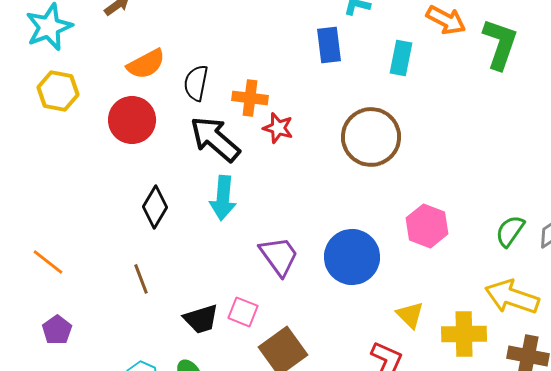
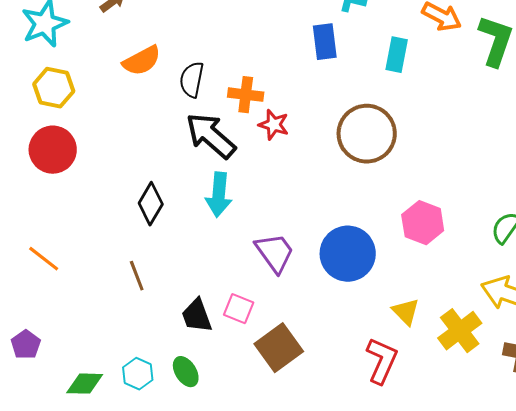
red circle: (132, 120) -> (53, 150), moved
black trapezoid: (201, 319) -> (197, 316), turned 87
purple pentagon: (57, 330) -> (26, 345), moved
yellow cross: (464, 334) -> (460, 331), turned -36

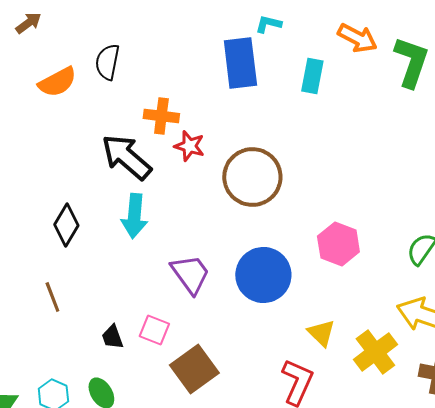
blue rectangle: (325, 42) -> (240, 63), size x1.4
black semicircle: (192, 80) -> (107, 62), moved
brown circle: (367, 134) -> (252, 177), moved
black trapezoid: (197, 316) -> (112, 337), size x0.7

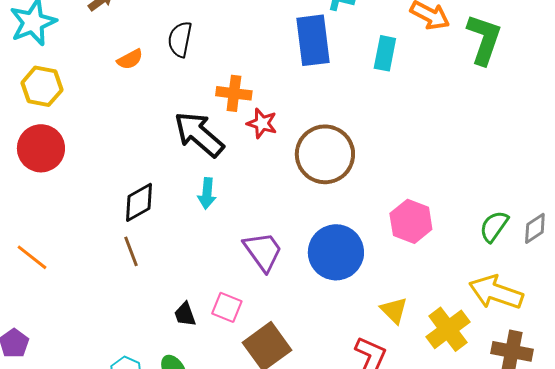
orange semicircle: (57, 82) -> (130, 59), size x0.7
cyan arrow: (134, 216) -> (207, 193), size x0.7
black diamond: (66, 225) -> (139, 202), turned 30
brown line: (52, 297) -> (131, 251), moved

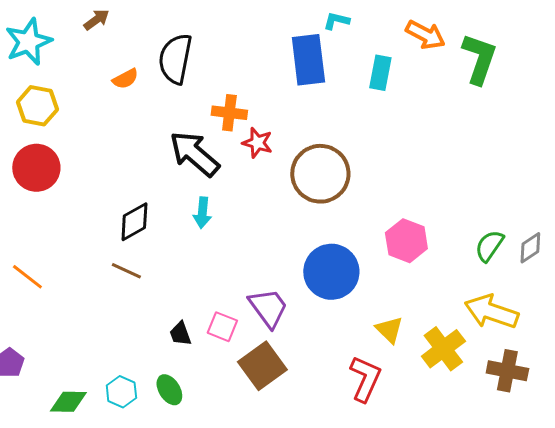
black semicircle: (180, 39) -> (175, 59), size x1.4
brown line: (131, 251) -> (126, 271), turned -44
purple trapezoid: (263, 251) -> (268, 308), moved

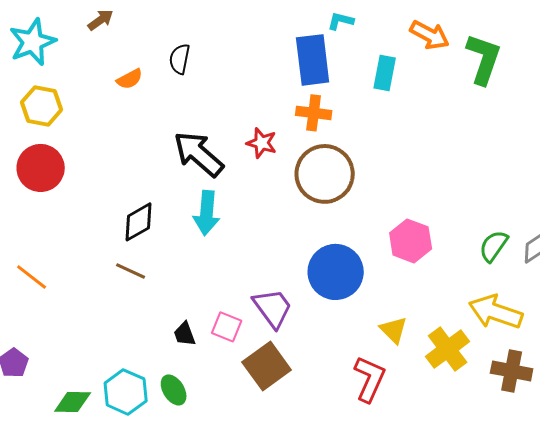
black semicircle: (175, 59) -> (180, 59), size x0.6
orange cross: (229, 113) -> (314, 113), moved
cyan arrow: (202, 213) -> (207, 213), size x1.4
cyan hexagon: (121, 392) -> (126, 392), size x1.4

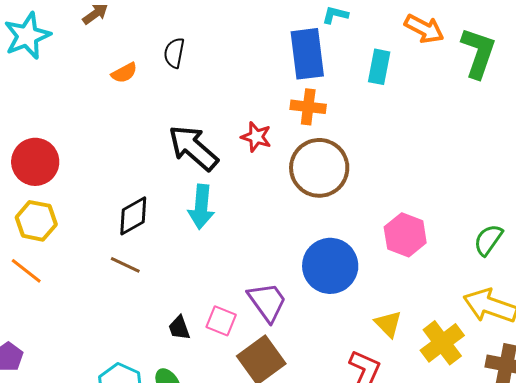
yellow hexagon: (42, 106) -> (36, 221), moved

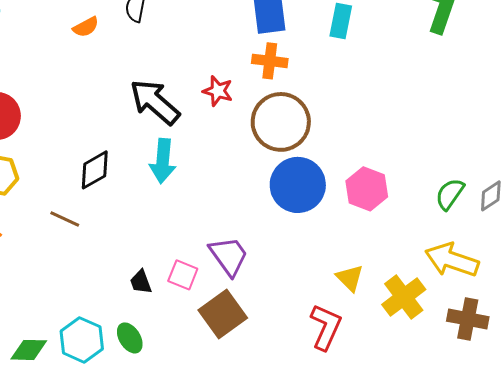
brown line: (125, 265) -> (65, 219), moved
blue circle: (330, 266) -> (298, 185), moved

